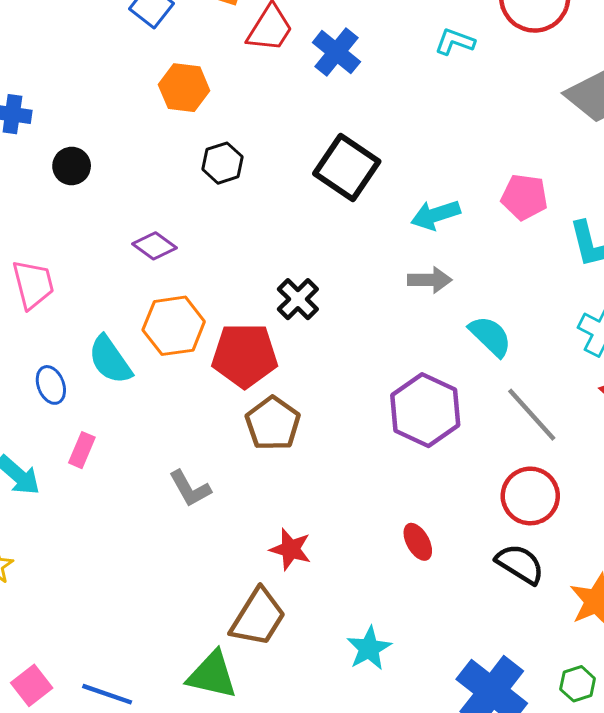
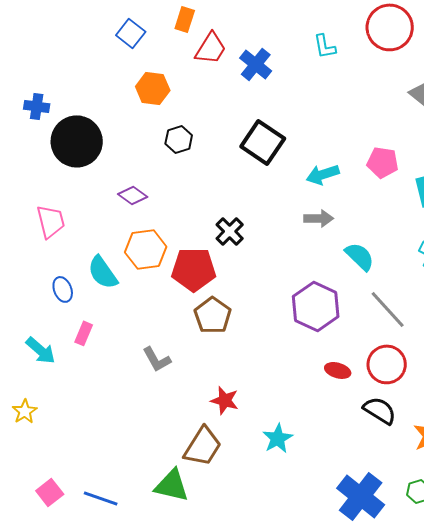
cyan L-shape: (455, 42) -> (325, 46), moved, turned -120
black circle: (72, 166) -> (77, 141), size x2.0
red ellipse: (418, 542) -> (338, 370), moved, turned -45
cyan star: (369, 648) -> (278, 438), moved

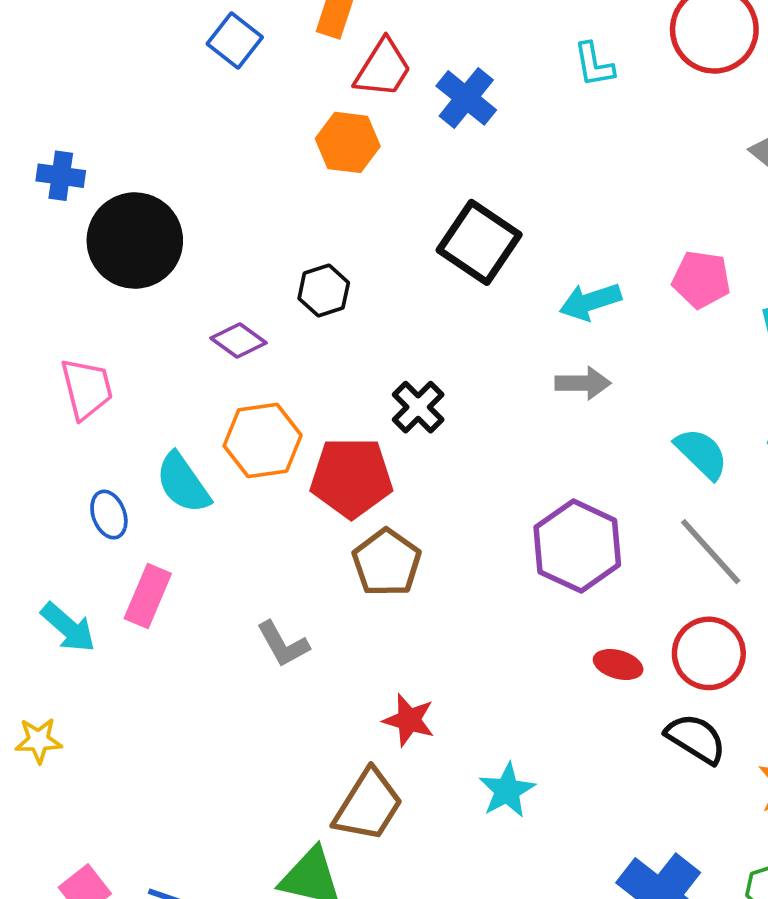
orange hexagon: (153, 88) -> (348, 142), moved
black hexagon: (179, 139) -> (324, 291), moved
cyan semicircle: (360, 256) -> (701, 453), moved
pink rectangle: (84, 333) -> (148, 596), size x1.4
yellow star: (25, 411) -> (39, 740), turned 30

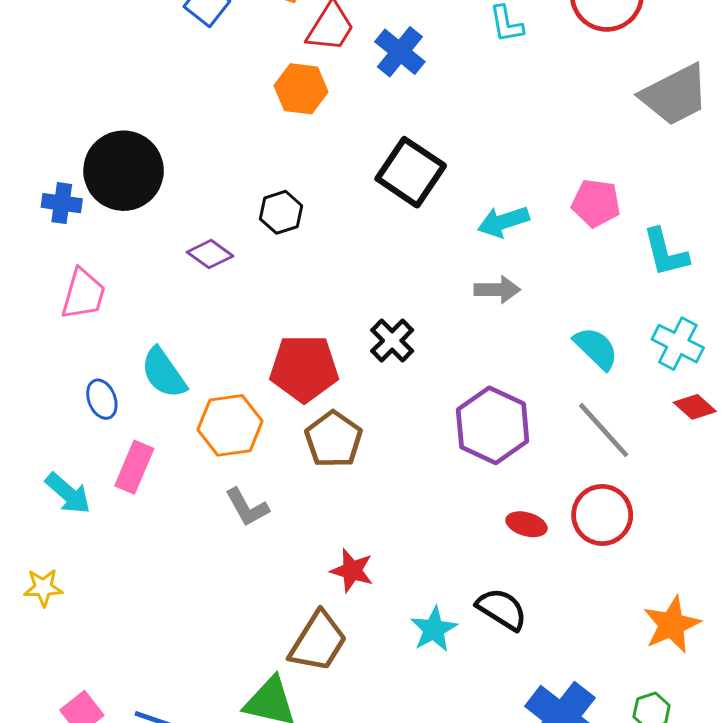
blue cross: (61, 176) -> (62, 203), moved
pink trapezoid: (87, 389) -> (83, 294), turned 30
black cross: (418, 407) -> (392, 341), moved
orange hexagon: (263, 440) -> (230, 425), moved
black semicircle: (696, 739) -> (502, 609), moved

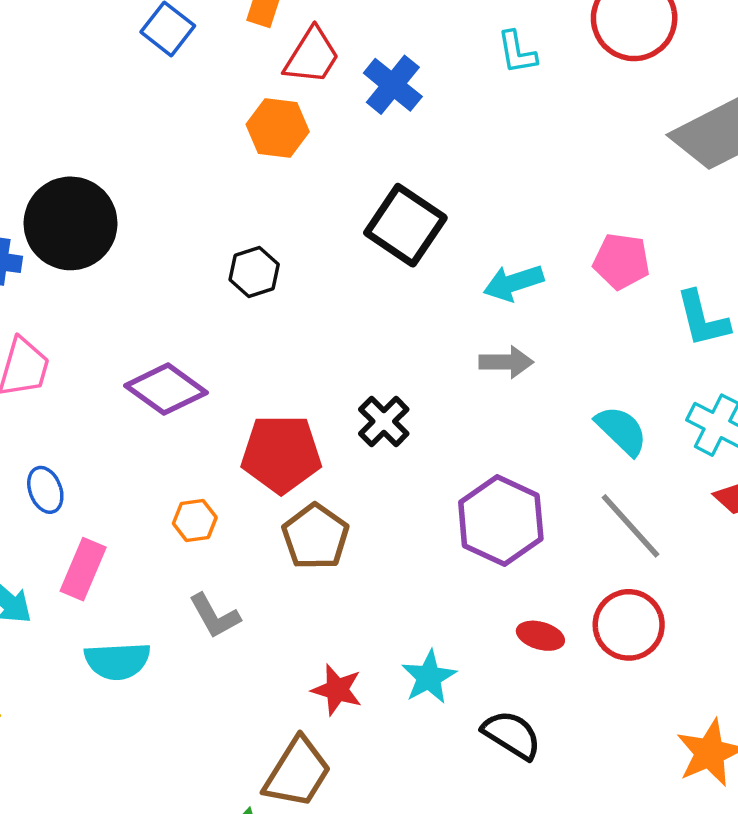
purple diamond: (210, 254) -> (166, 389), moved, size x1.5
cyan semicircle: (164, 373) -> (117, 661), moved, turned -58
orange hexagon: (230, 425) -> (195, 520), size x0.6
cyan star: (434, 629) -> (429, 677), moved

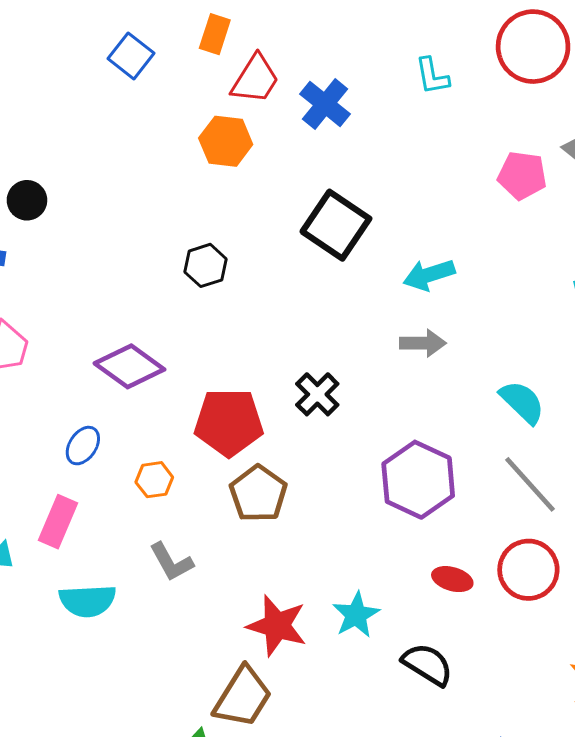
black circle: (71, 223) -> (27, 200), moved, size x0.5
pink pentagon: (621, 261) -> (522, 175), moved
blue ellipse: (45, 490) -> (83, 446), moved, turned 54
red star: (337, 690) -> (277, 626), size x1.4

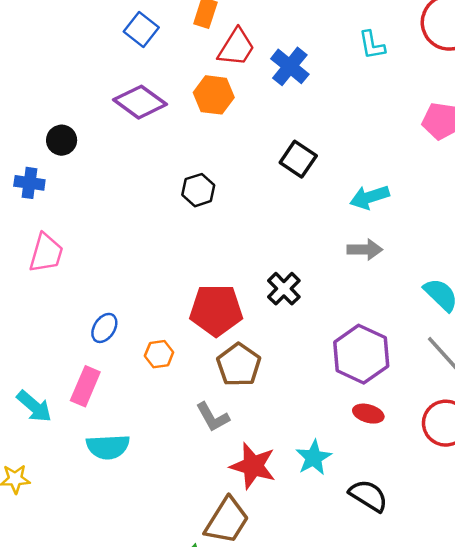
black square: (336, 225) -> (298, 159), size x0.7
purple diamond: (129, 366) -> (140, 102), moved
gray L-shape: (171, 562) -> (213, 417), moved
red ellipse: (452, 579) -> (368, 414), moved

